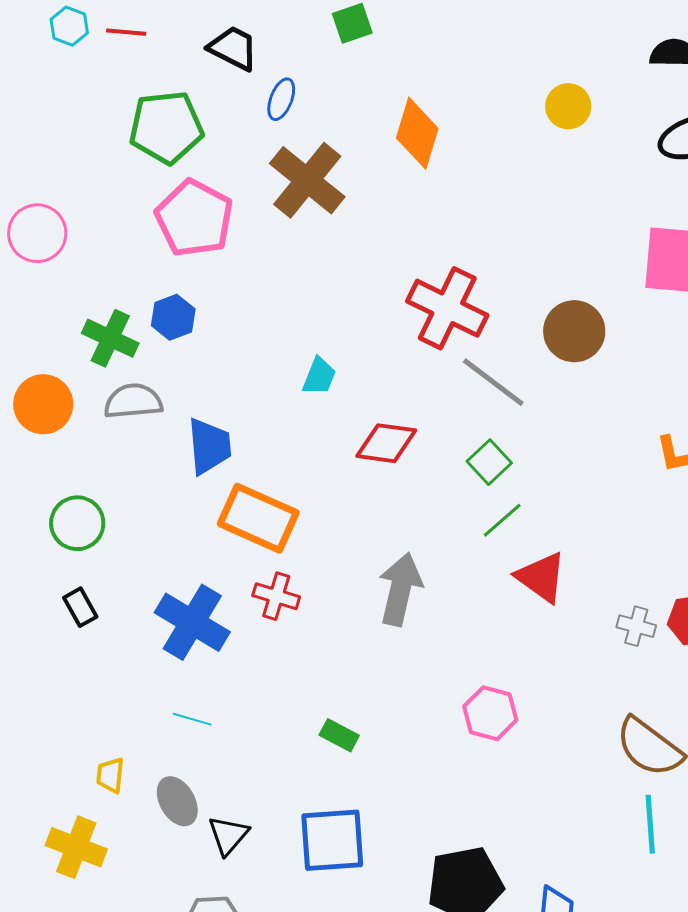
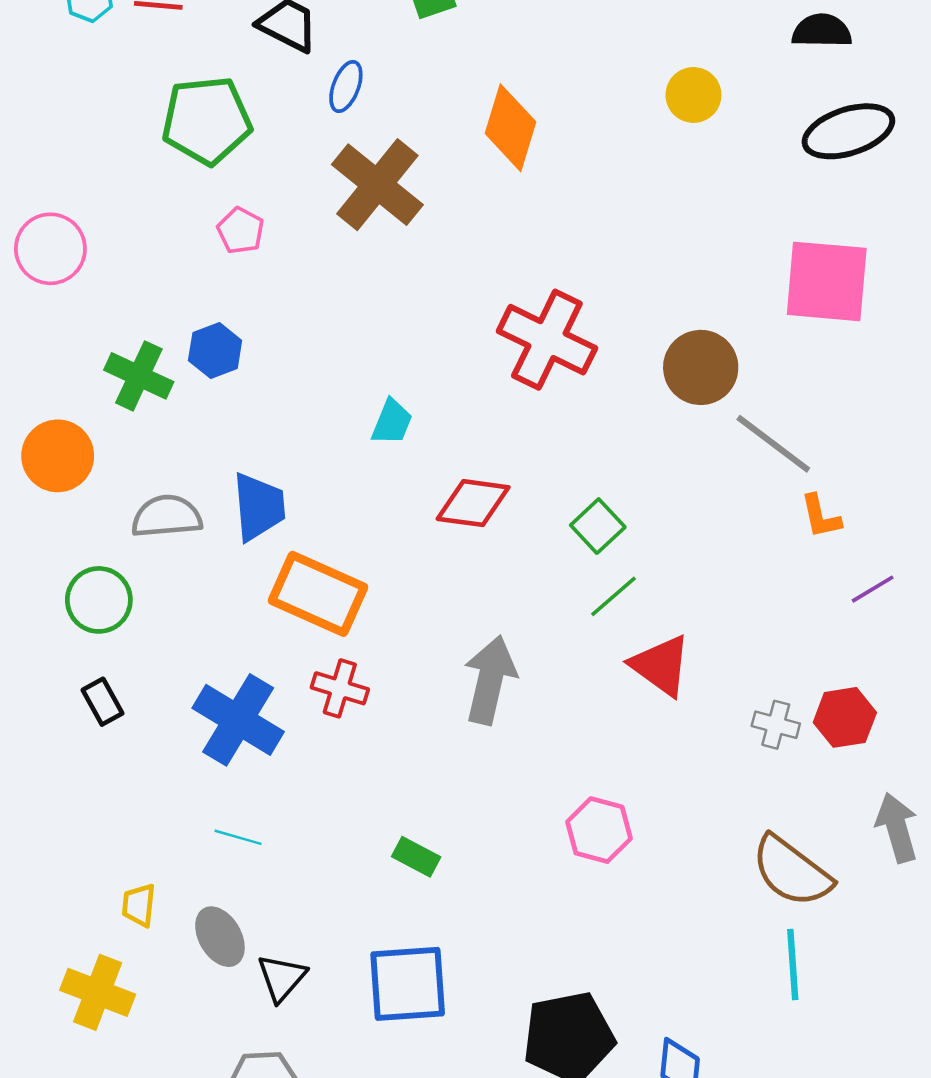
pink pentagon: (194, 218) -> (241, 231), size x0.5
gray line: (493, 382) -> (773, 444), moved
gray semicircle: (133, 401) -> (167, 516), moved

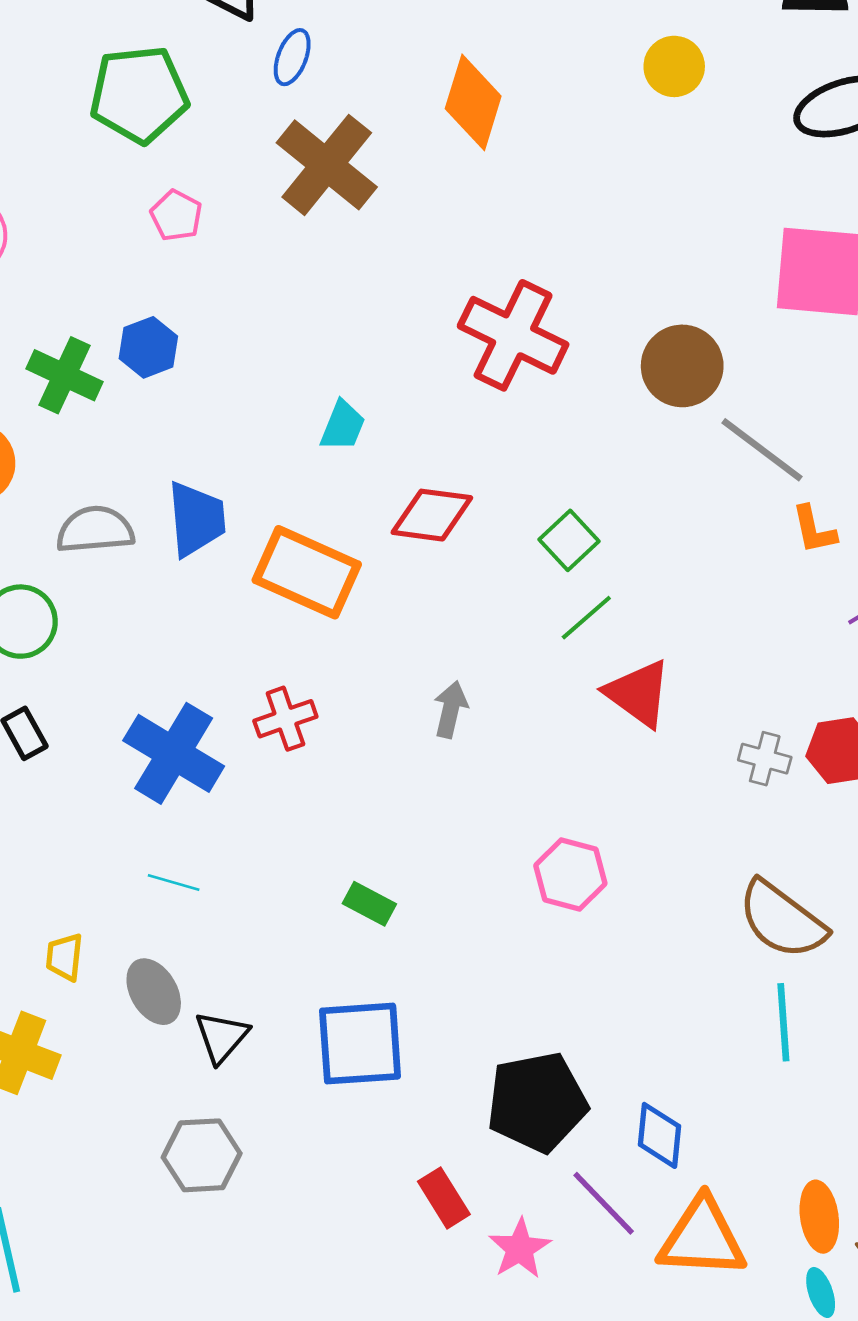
orange rectangle: (318, 594) -> (307, 572), moved
gray arrow: (490, 680) -> (451, 709), size x0.6
red cross: (340, 688) -> (285, 719), turned -36

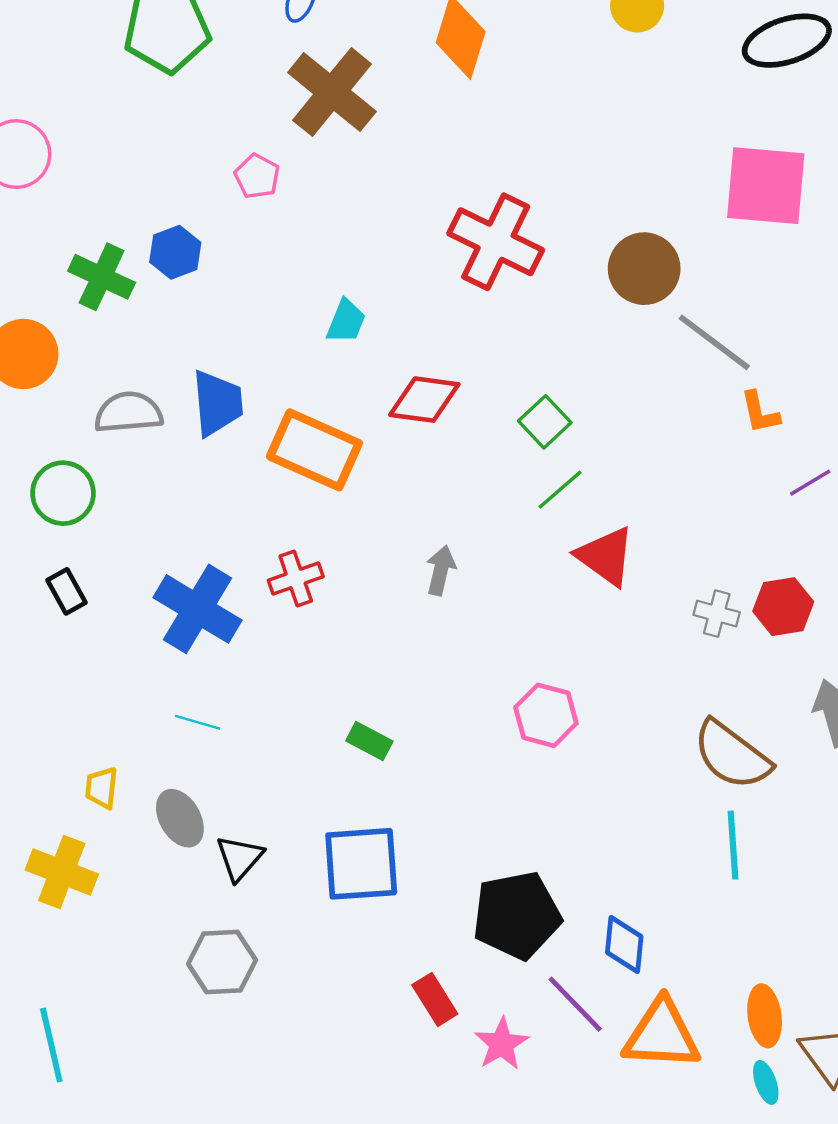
pink pentagon: (176, 216) -> (257, 176), moved

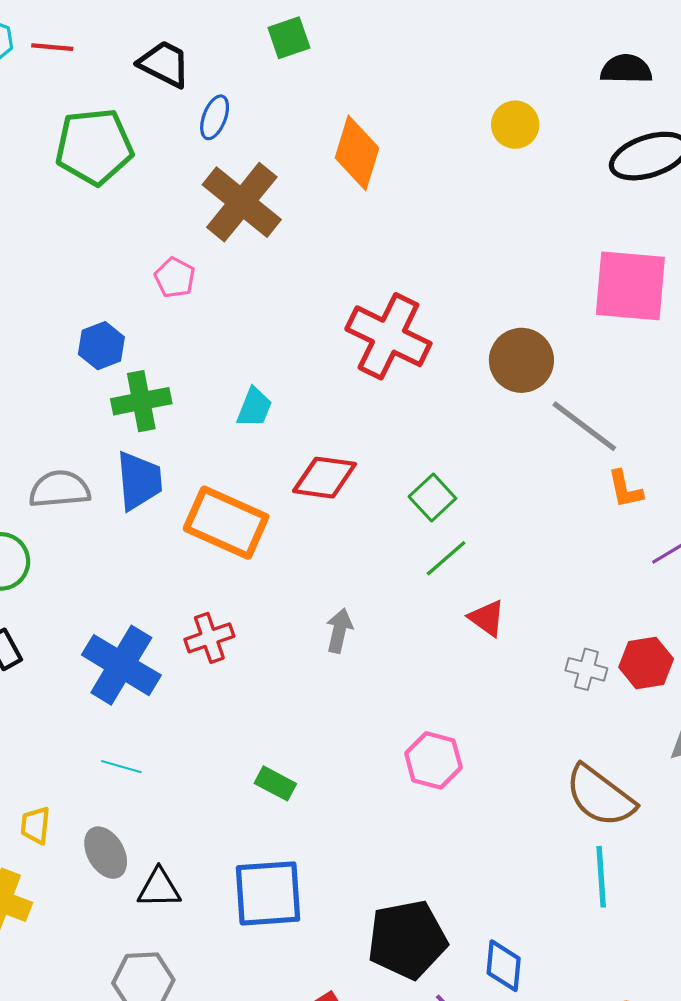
green cross: (102, 277) -> (141, 401), moved, turned -36
red triangle: (606, 556) -> (487, 618), size x0.7
black triangle: (240, 858) -> (159, 888), turned 48

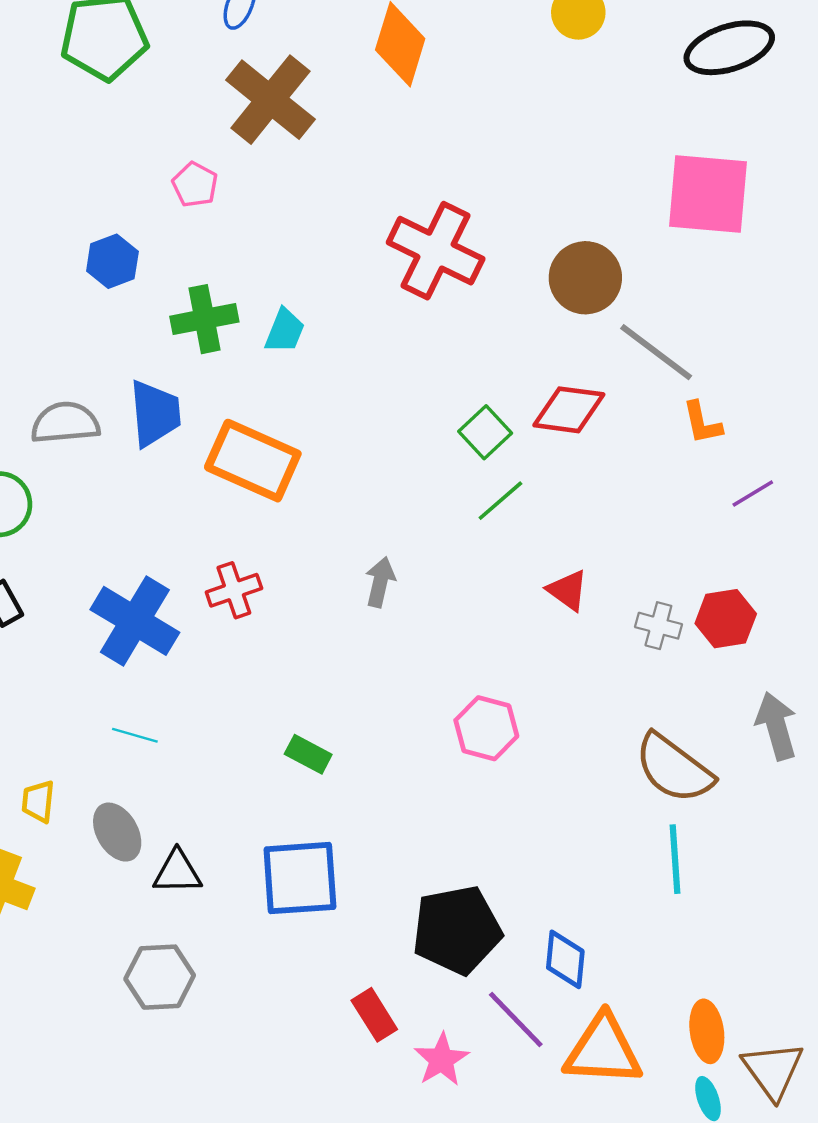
green cross: (141, 401) -> (204, 319), moved
red diamond: (325, 478) -> (569, 410), moved
red triangle: (487, 618) -> (568, 590), moved

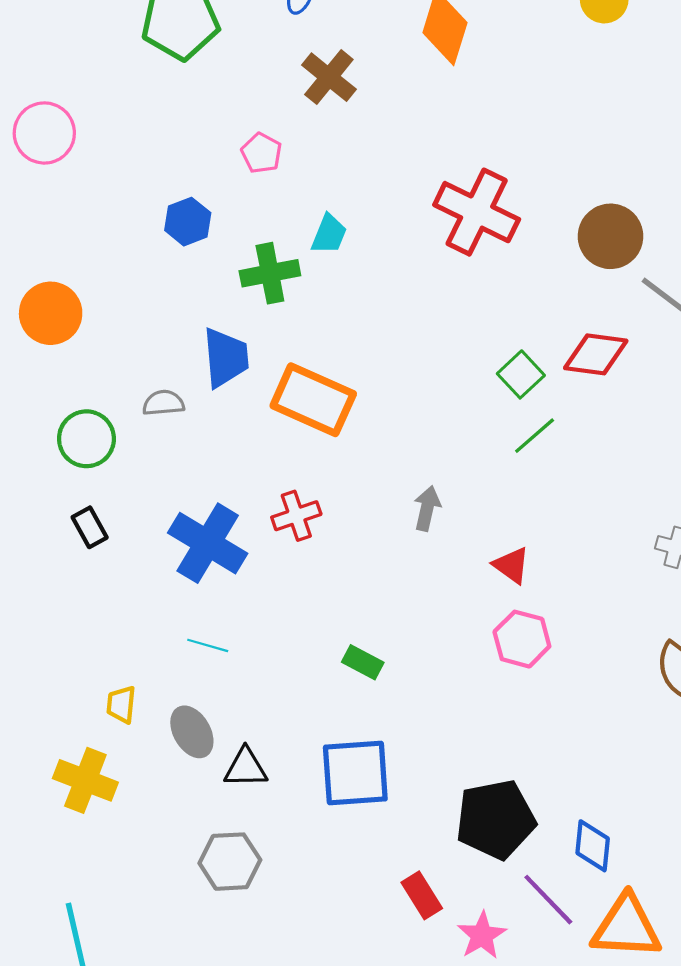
brown cross: (270, 100) -> (329, 77), size x0.7
cyan trapezoid: (285, 331) -> (329, 234), moved
gray semicircle: (65, 423) -> (163, 403), moved, size x0.7
red triangle: (568, 590) -> (511, 565), moved

